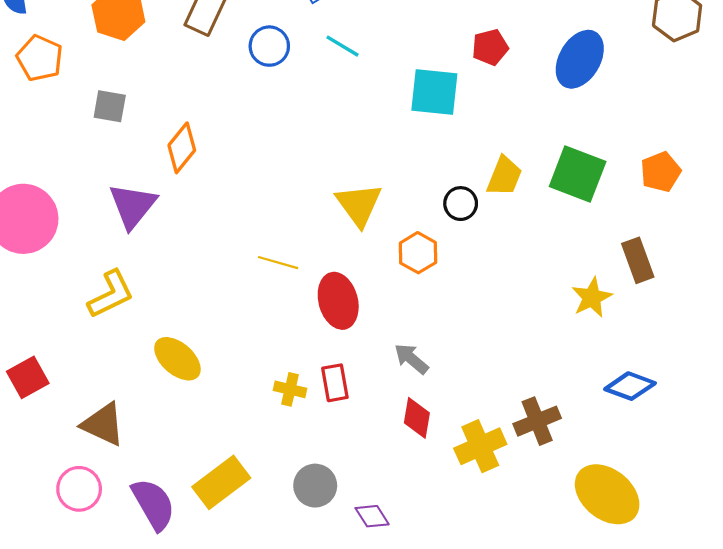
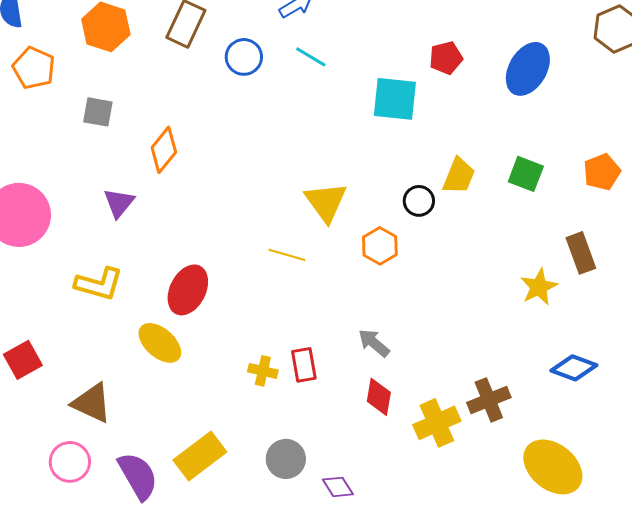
green square: (578, 174) -> (526, 174), size x0.7
purple triangle: (133, 206) -> (119, 203), size x0.7
yellow line: (278, 263) -> (287, 255), moved
yellow L-shape: (111, 294) -> (99, 284), turned 42
red ellipse: (338, 301) -> (188, 290), moved, turned 42

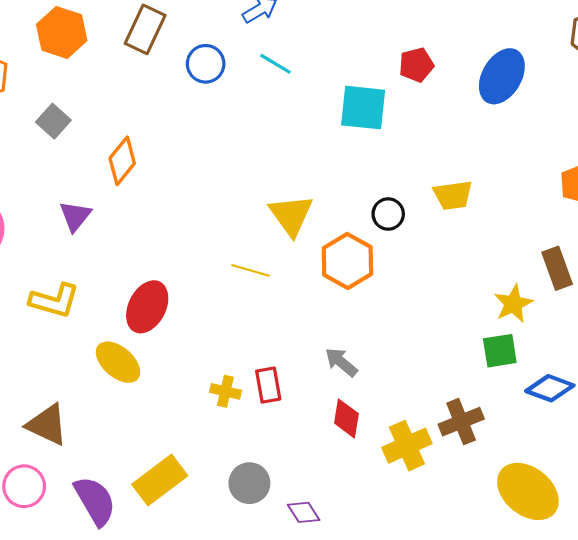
gray square: (98, 112) -> (53, 121), turned 32
green square: (526, 174) -> (500, 351), moved, turned -30
yellow trapezoid: (459, 176) -> (453, 195), moved, turned 60
orange hexagon: (380, 246) -> (347, 261), size x1.4

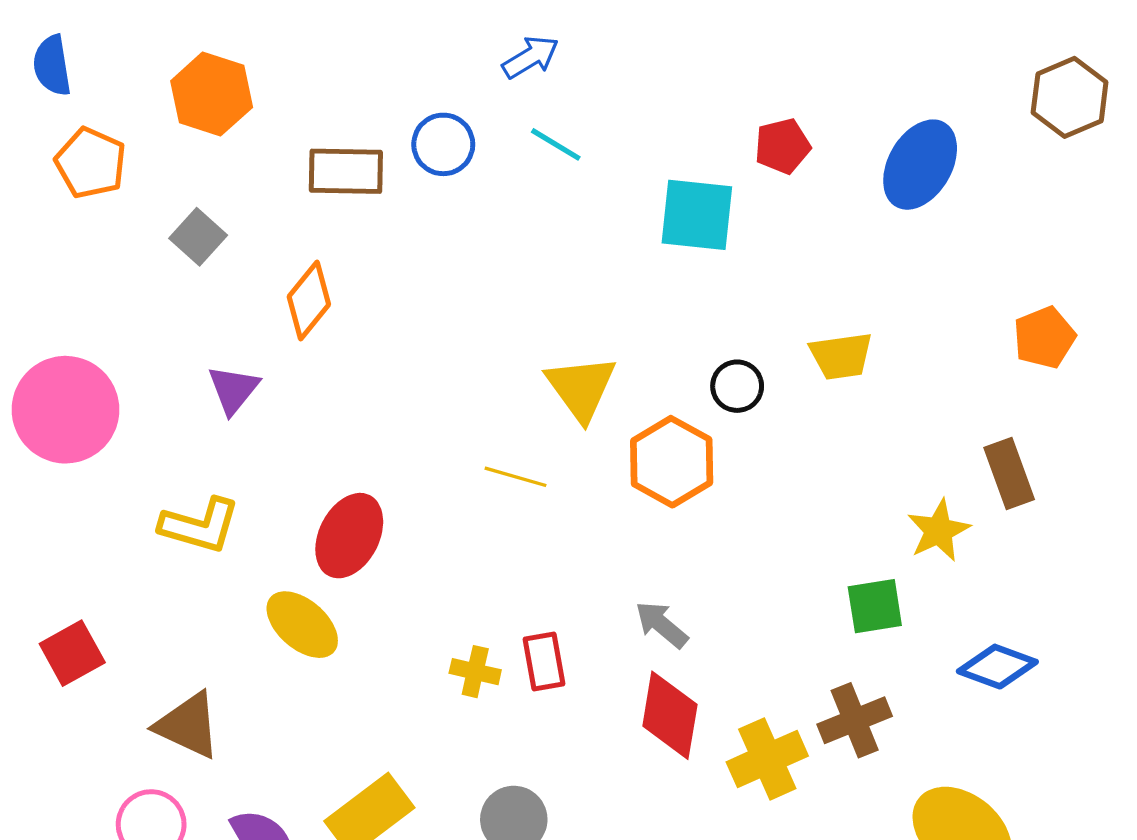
brown rectangle: (145, 29) -> (346, 171), moved, turned 66
green square: (500, 351) -> (875, 606), moved
red diamond: (346, 418) -> (670, 715), size x1.4

